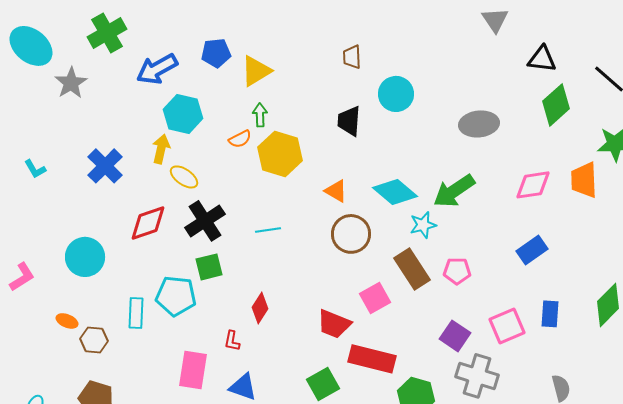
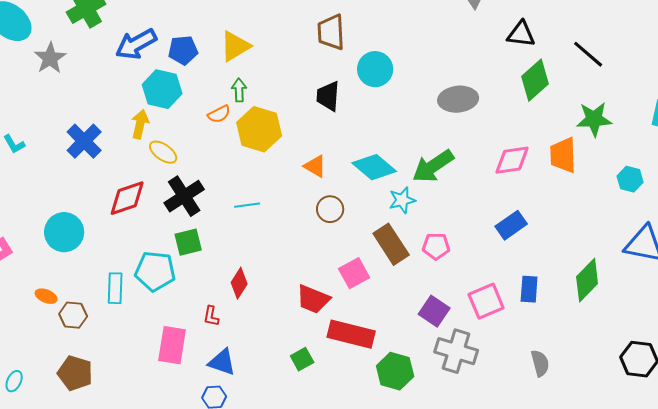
blue pentagon: (216, 53) -> (183, 50), moved
brown trapezoid: (352, 57) -> (331, 32), size x1.5
brown circle: (351, 234) -> (330, 209), size x0.7
green square: (323, 384) -> (302, 359), size x0.7

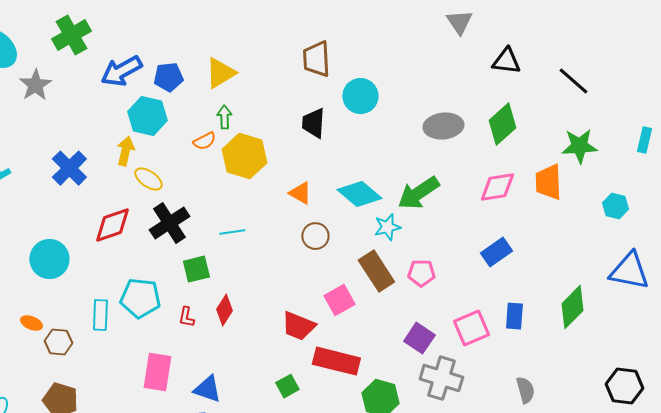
green diamond: (535, 80) -> (502, 124), moved
green square: (188, 242) -> (196, 269), moved
red L-shape: (211, 316) -> (186, 317), moved

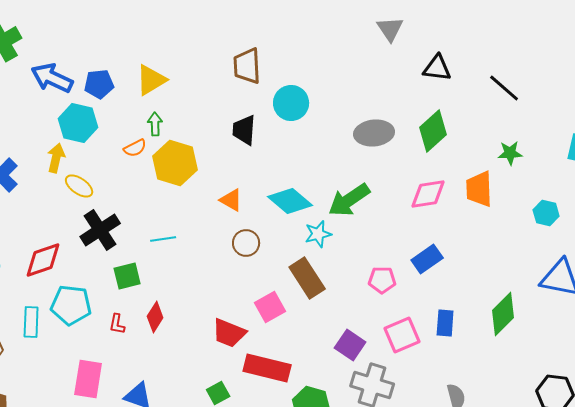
blue arrow: (121, 71) -> (52, 78), turned 54
green star: (579, 146) -> (510, 153), size x0.7
red diamond: (112, 225) -> (43, 260), moved
pink pentagon: (421, 273) -> (382, 280), moved

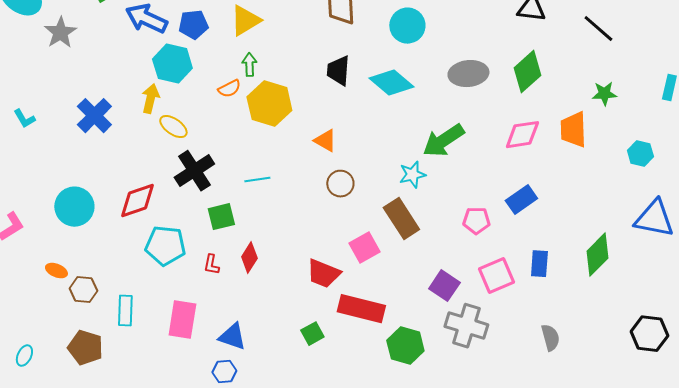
cyan circle: (291, 103) -> (407, 26), moved
cyan diamond: (290, 201) -> (391, 83), moved
cyan rectangle: (31, 322) -> (125, 311), moved

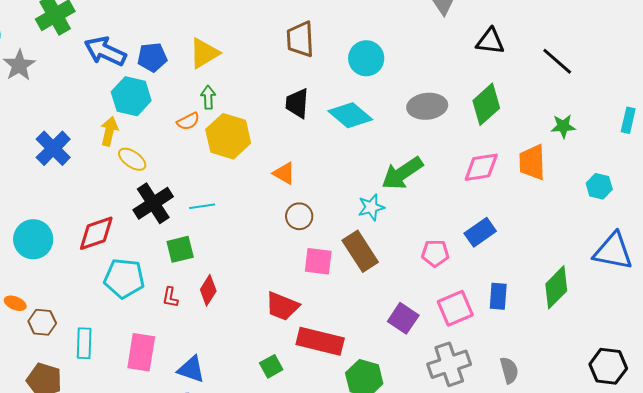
cyan line: (257, 180) -> (202, 206), moved
pink square: (364, 248) -> (318, 261), moved, turned 36
gray cross: (466, 326) -> (449, 364), moved, turned -36

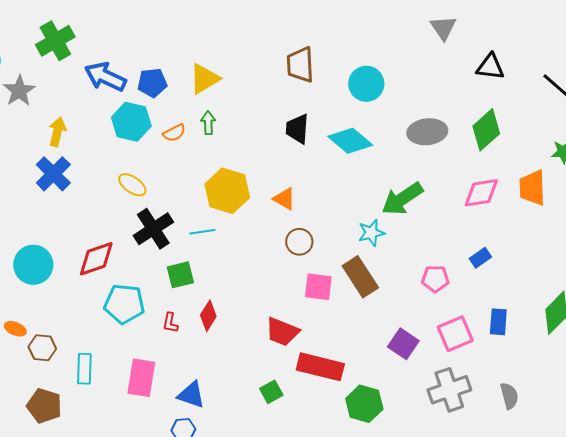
orange semicircle: (188, 121) -> (174, 133), moved
yellow arrow: (109, 131) -> (57, 132), moved
yellow hexagon: (228, 136) -> (227, 191), moved
blue rectangle: (480, 232) -> (480, 258), size x0.7

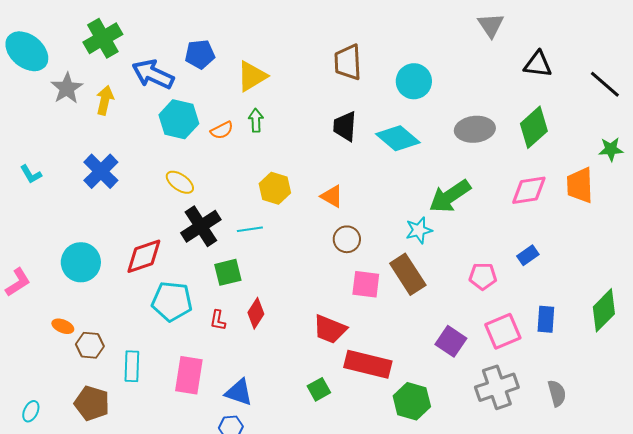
blue pentagon: (152, 83) -> (200, 54), moved
yellow arrow: (57, 132) -> (105, 100), moved
yellow hexagon: (227, 191) -> (275, 188), size x0.7

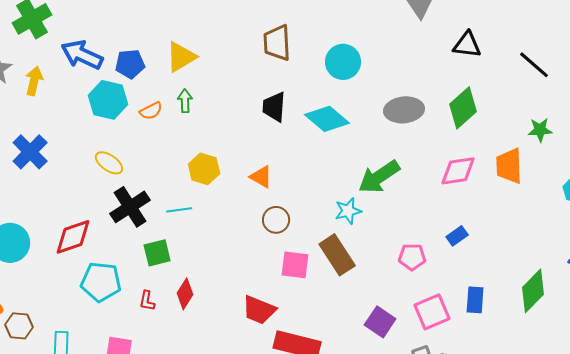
blue pentagon: (200, 54) -> (130, 64), moved

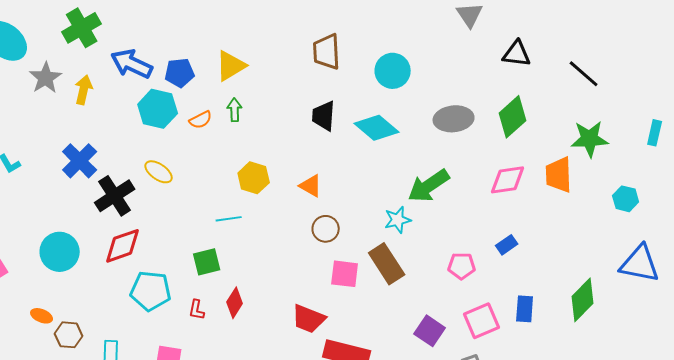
green star: (540, 130) -> (590, 139), size x1.5
black cross: (130, 207) -> (115, 196), moved

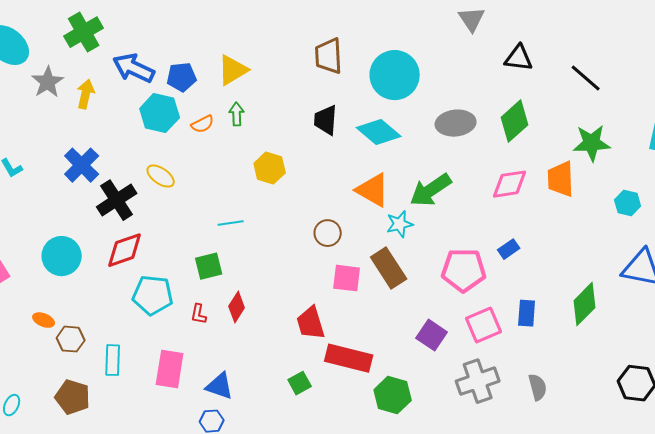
cyan circle: (393, 71) -> (395, 75), size x1.4
yellow hexagon: (254, 178) -> (270, 168), moved
orange triangle: (311, 186) -> (373, 190), moved, size x1.5
pink pentagon: (462, 266) -> (464, 270), size x1.6
red trapezoid: (309, 319) -> (311, 323), turned 51

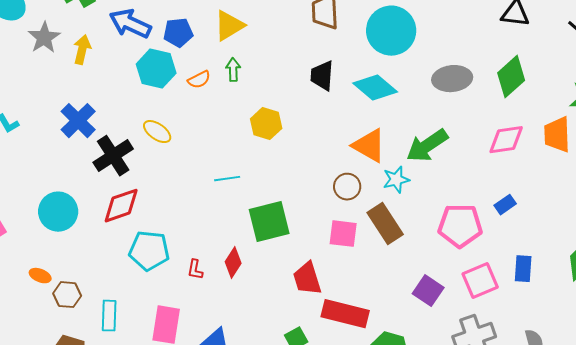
brown circle: (328, 233) -> (347, 187), moved
green square: (209, 266) -> (269, 222), moved, size x1.5

